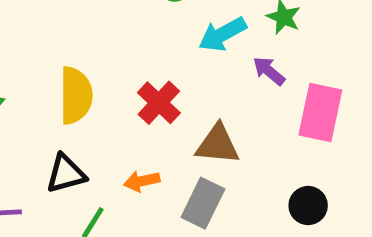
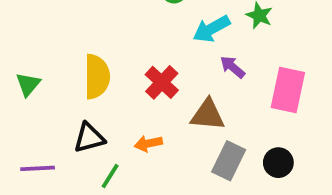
purple arrow: (269, 71) -> (232, 67), moved
gray rectangle: (203, 203) -> (229, 161), moved

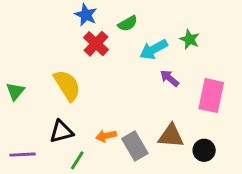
yellow semicircle: (97, 77) -> (67, 85), turned -32
red cross: (162, 82) -> (96, 44), moved
brown triangle: (208, 115) -> (171, 136), moved
gray rectangle: (229, 161) -> (135, 146), moved, turned -56

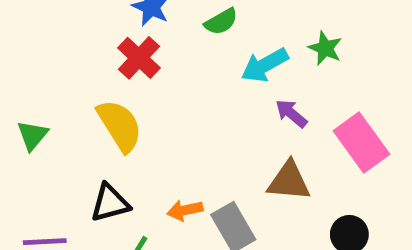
red cross: (96, 44) -> (139, 58), moved
pink rectangle: (211, 96) -> (361, 143), turned -48
brown triangle: (171, 136) -> (289, 181), moved

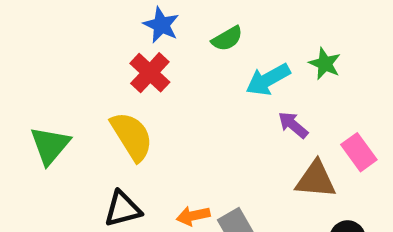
green triangle: (33, 135) -> (50, 145), size x1.4
pink rectangle: (361, 143) -> (359, 152), size x0.7
brown triangle: (289, 181) -> (316, 179), moved

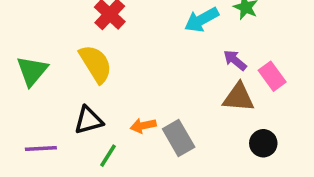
purple arrow: (293, 125) -> (235, 60), moved

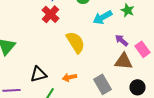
yellow semicircle: (96, 64) -> (75, 42), moved
gray rectangle: (179, 138) -> (102, 84), moved

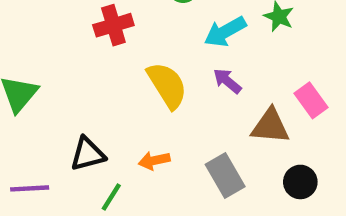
red cross: (50, 14) -> (113, 25), turned 30
purple arrow: (121, 40) -> (227, 81), moved

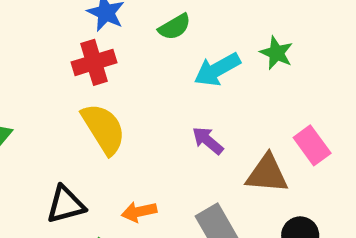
purple arrow: (227, 81) -> (208, 141), moved
yellow semicircle: (167, 85) -> (103, 129), moved

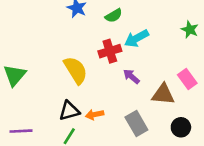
green star: (276, 53) -> (190, 30), moved
red cross: (94, 62) -> (110, 51), moved
black triangle: (66, 205) -> (69, 111), moved

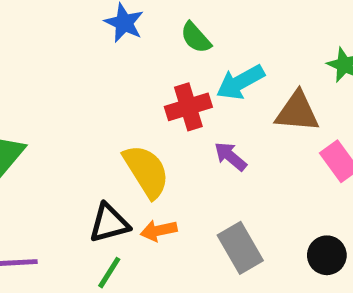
green semicircle: (114, 16) -> (196, 38), turned 78
yellow semicircle: (76, 70) -> (146, 171), moved
brown triangle: (163, 94) -> (297, 112), moved

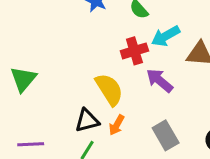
purple arrow: (230, 156) -> (160, 81), size x1.4
orange arrow: (159, 231) -> (117, 125), turned -48

